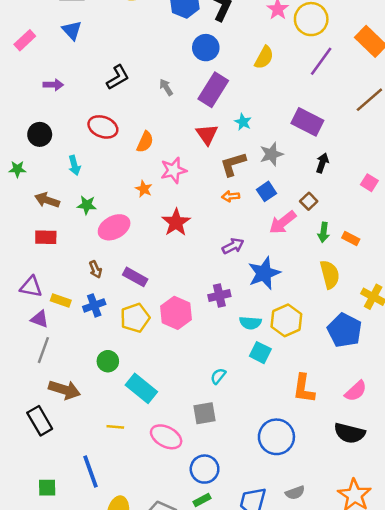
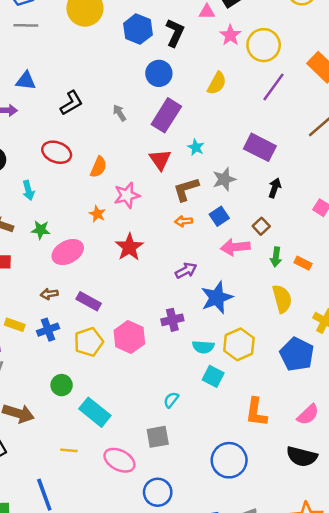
blue triangle: (72, 30) -> (26, 81), moved, turned -40
pink arrow: (283, 222) -> (235, 247), turned 32
brown arrow: (95, 269) -> (49, 294), turned 105

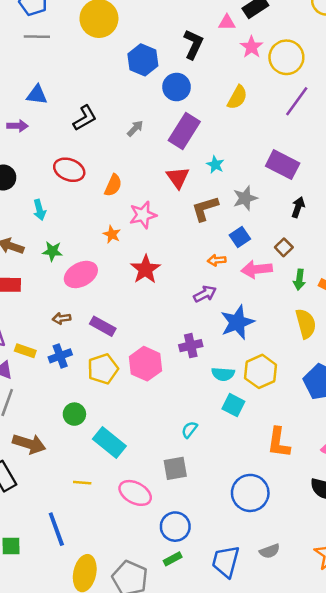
blue hexagon: (138, 29) -> (143, 60), moved
gray arrow: (119, 113) -> (135, 128), turned 77
orange arrow: (184, 221) -> (217, 260), moved

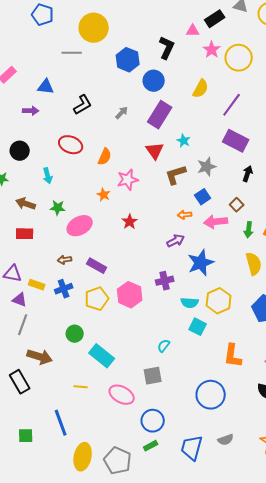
gray line: (37, 37) -> (72, 53), moved
purple line: (297, 101) -> (232, 105), moved
red star: (145, 269) -> (130, 222), size x0.7

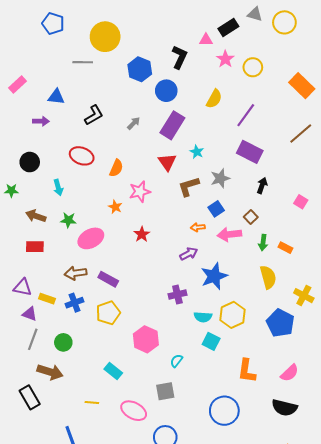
yellow circle: (239, 58) -> (253, 67), size x0.7
brown arrow: (65, 260) -> (76, 273), size x1.5
pink hexagon: (130, 295) -> (146, 339), moved
green circle: (75, 334) -> (63, 342), moved
cyan rectangle: (102, 356) -> (113, 371), size x0.7

